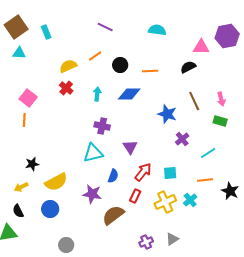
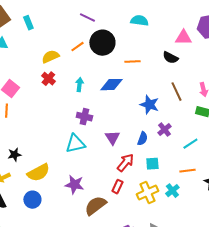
black circle: (120, 65) -> (102, 43), moved, size x1.6
black semicircle: (188, 67) -> (170, 58), turned -126
blue semicircle: (113, 176) -> (142, 139), moved

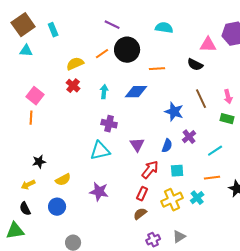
yellow semicircle: (38, 173) -> (63, 180), size x0.7
brown semicircle: (95, 206) -> (140, 214), moved, size x0.6

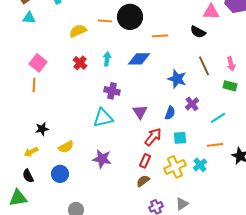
orange line: (102, 54) -> (105, 21), turned 40
red cross: (73, 86) -> (80, 63), moved

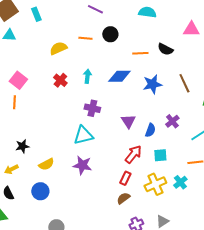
black circle: (130, 17) -> (110, 34), size x0.6
black semicircle: (198, 32) -> (165, 49), moved
blue star: (177, 79) -> (152, 84), moved, turned -30
purple triangle: (140, 112) -> (128, 121), moved
purple star: (102, 159) -> (82, 165), moved

